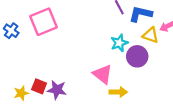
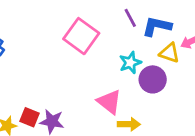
pink square: (43, 22) -> (81, 36), moved, turned -32

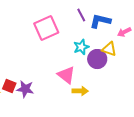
pink square: (81, 36) -> (46, 28), turned 30
yellow triangle: (169, 53) -> (109, 49), moved

